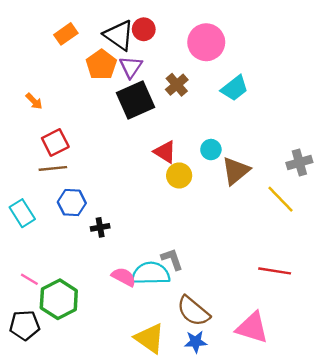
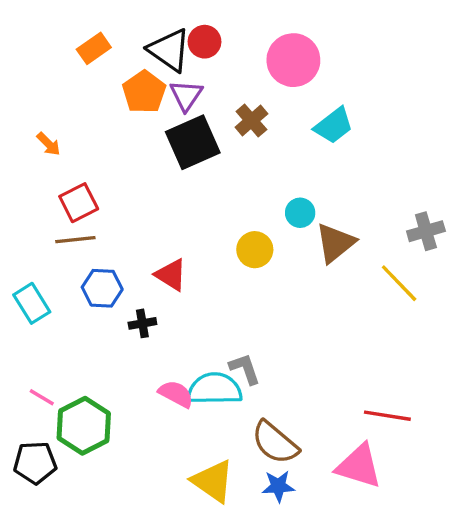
red triangle: (165, 152) -> (171, 275), moved
red line: (275, 271) -> (387, 416), moved

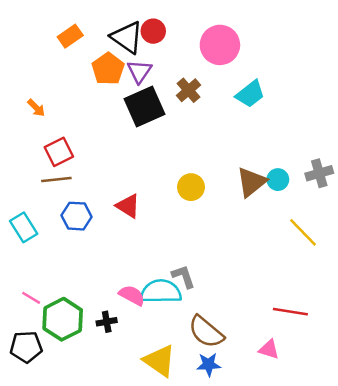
cyan circle: (300, 213) -> (278, 180), moved
yellow line: (399, 283) -> (303, 232), moved
black cross: (142, 323) -> (107, 322), moved
pink triangle: (359, 466) -> (269, 349), size x0.6

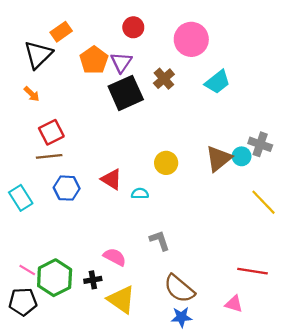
black triangle: (127, 37) -> (38, 55), moved, turned 40
gray cross: (319, 173) -> (260, 144), moved, turned 35
cyan semicircle: (161, 292) -> (140, 193), moved, size x0.5
pink line: (31, 298) -> (27, 270), moved
yellow triangle: (160, 361) -> (121, 300), moved

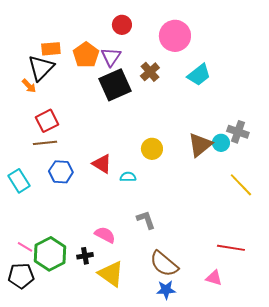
orange rectangle: (61, 32) -> (51, 49), moved, turned 30
black triangle: (38, 55) -> (41, 68), moved

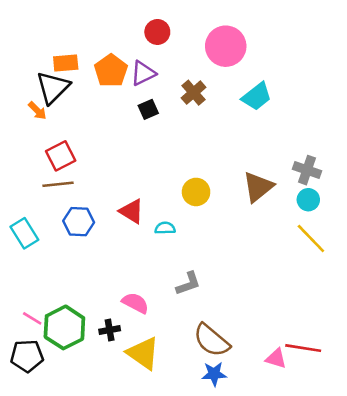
purple triangle: (111, 57) -> (143, 73), turned 30
black square: (115, 85) -> (148, 109), size x0.5
cyan circle: (221, 143) -> (308, 200), moved
gray L-shape: (146, 220) -> (188, 284), turned 90
red line: (231, 248) -> (303, 348), moved

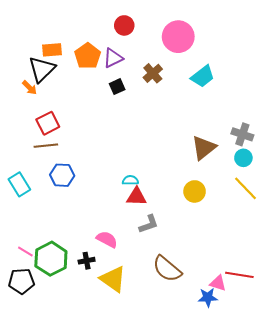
yellow circle: (196, 192) -> (195, 191), moved
red triangle: (132, 211) -> (136, 197), moved, turned -30
blue star: (214, 374) -> (208, 297), moved

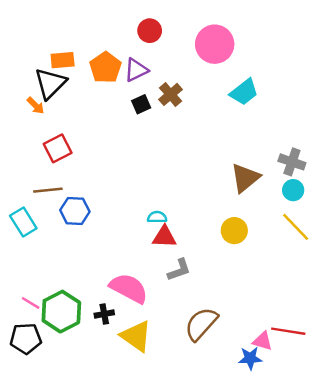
brown cross: (153, 73) -> (170, 94), moved
brown line: (46, 146) -> (48, 190), moved
pink semicircle: (107, 239) -> (129, 288), size x1.5
brown semicircle: (167, 269) -> (201, 324), turned 92

